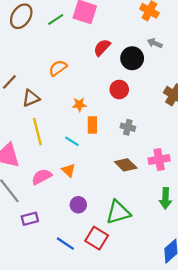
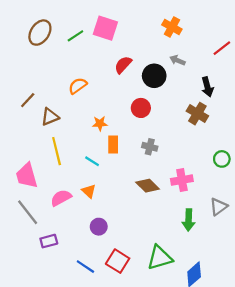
green triangle: (118, 212) -> (160, 258), moved

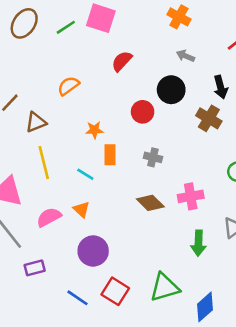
black circle: (154, 76) -> (171, 90), moved
purple circle: (99, 227) -> (93, 251), size x1.5

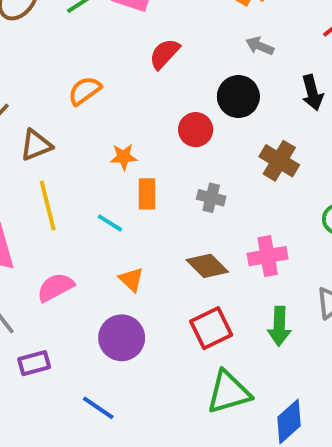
brown cross: (209, 118) -> (279, 161), moved
orange triangle: (81, 209) -> (131, 279), moved
red square: (115, 291) -> (211, 328), moved, turned 32

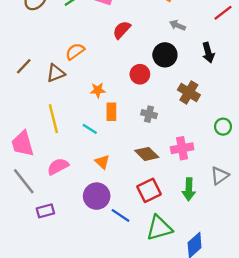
brown triangle: (36, 145) -> (56, 73), moved
blue line: (98, 408) -> (121, 215), moved

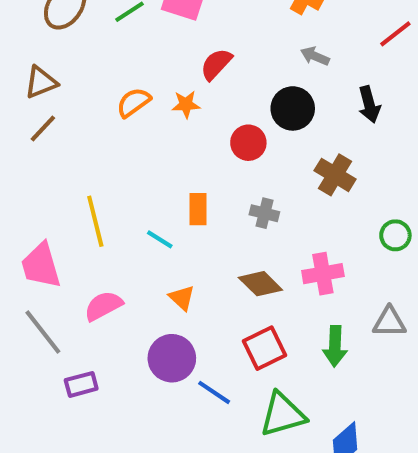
brown triangle: (56, 73) -> (41, 82), moved
orange star: (98, 90) -> (186, 104), moved
gray triangle: (220, 176) -> (389, 322), turned 36

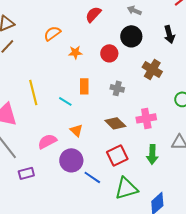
gray arrow: (315, 56) -> (134, 10), moved
orange star: (186, 104) -> (75, 52), moved
pink semicircle: (103, 306) -> (47, 141), moved

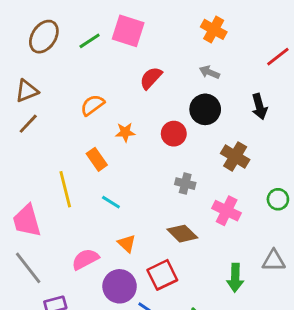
orange rectangle: (84, 86) -> (97, 159), moved, turned -35
pink cross: (146, 118) -> (227, 211), moved, turned 36
red square: (117, 155) -> (162, 275), moved

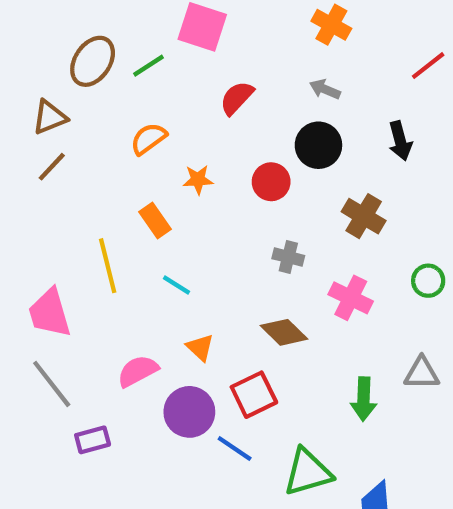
brown ellipse: (44, 37) -> (93, 61), moved
green line: (90, 41) -> (149, 66), moved

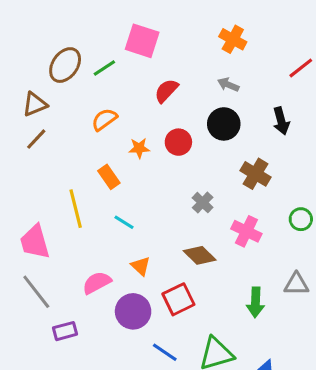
red circle: (271, 182) -> (178, 142), moved
gray cross: (288, 257) -> (203, 203), turned 30
blue line: (235, 448) -> (165, 352), moved

